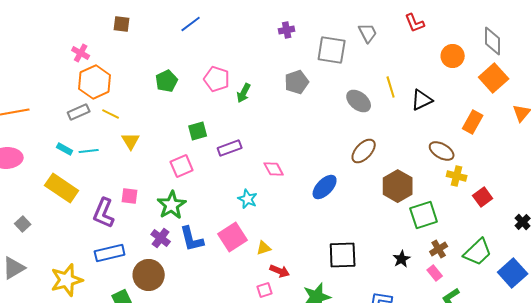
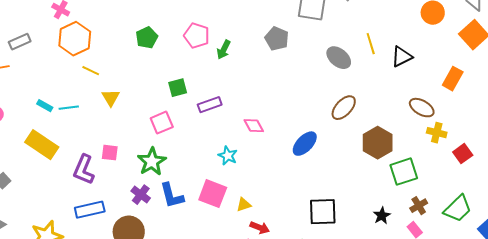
gray pentagon: (297, 82) -> (277, 39), turned -30
gray rectangle: (79, 112) -> (20, 42), moved
pink square: (233, 237) -> (213, 194), turned -36

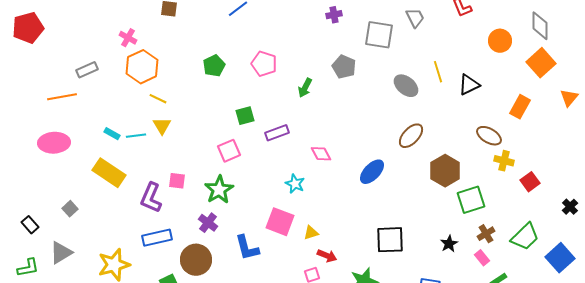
green arrow: (224, 50) -> (305, 88), moved
yellow triangle: (111, 98) -> (162, 126), moved
blue L-shape: (172, 196) -> (247, 248), moved

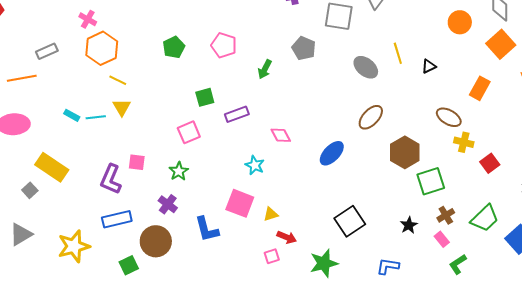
black triangle: (469, 85) -> (429, 66), size x0.7
yellow rectangle: (109, 173) -> (52, 167), moved
green star: (219, 190) -> (179, 171), size x0.7
black square: (390, 240) -> (350, 221), turned -32

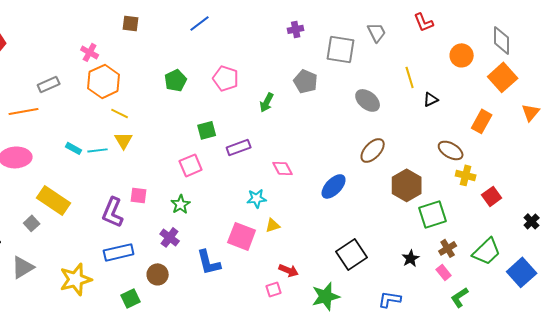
yellow line: (398, 53) -> (410, 77), moved
cyan star: (255, 165) -> (257, 198), turned -30
yellow triangle: (271, 214) -> (273, 225), moved
brown circle: (156, 241) -> (158, 274), size x0.7

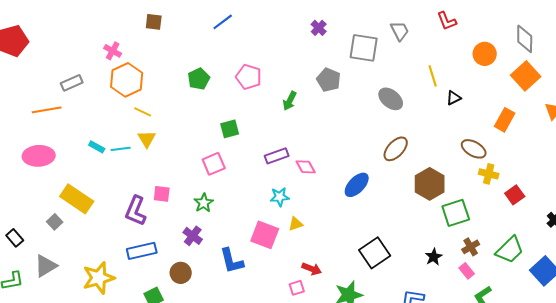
purple cross: (296, 29) -> (319, 28), turned -35
purple rectangle: (239, 147) -> (277, 156), moved

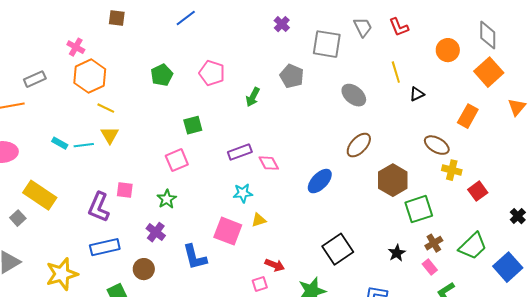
red L-shape: (447, 21) -> (399, 27), moved

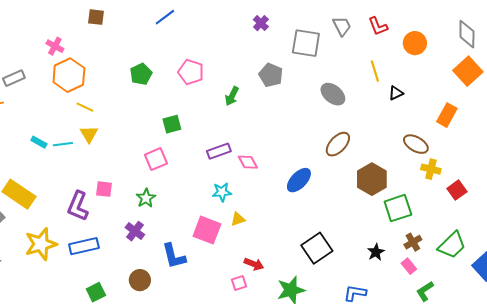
orange circle: (448, 50) -> (415, 43), moved
brown circle: (144, 269) -> (140, 280), moved
yellow star: (62, 274) -> (41, 244), moved

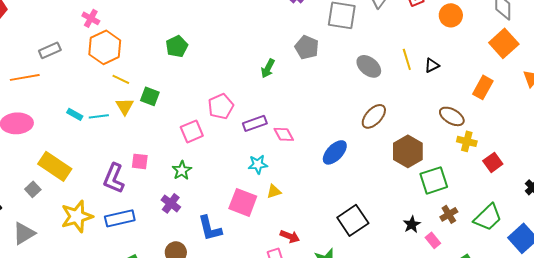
yellow line: (375, 71) -> (407, 59), moved
pink pentagon: (191, 72) -> (221, 106), moved, turned 30
green square: (172, 124) -> (150, 96), moved, turned 36
pink rectangle: (409, 266) -> (433, 240), moved

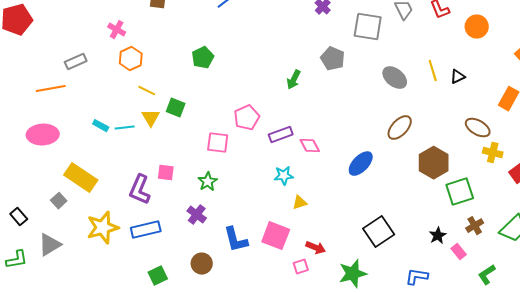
orange hexagon: (105, 47) -> (131, 59), size x0.7
pink square: (192, 131) -> (218, 143), turned 30
pink square: (243, 202) -> (276, 236), moved

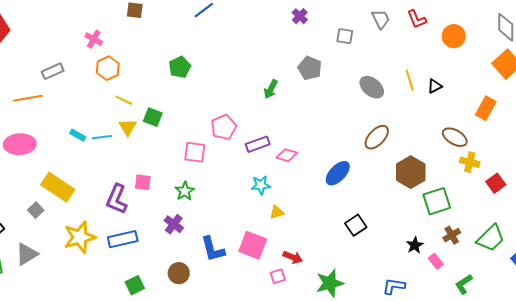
gray square: (368, 27) -> (345, 36), size x0.6
pink diamond: (310, 146) -> (287, 155), turned -45
black square: (379, 232) -> (356, 225), moved, size x0.7

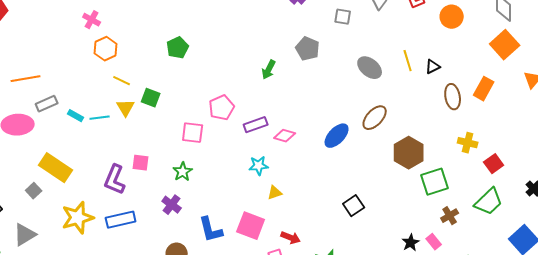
gray rectangle: (53, 71) -> (47, 104), moved
brown ellipse: (455, 137) -> (453, 97), moved, turned 50
blue ellipse: (338, 173) -> (337, 136), moved
green trapezoid: (491, 238) -> (489, 202), moved
black star: (415, 245) -> (411, 243), moved

